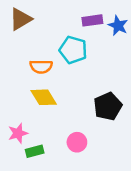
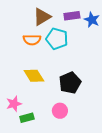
brown triangle: (21, 19) -> (42, 17), moved
orange semicircle: (41, 67) -> (32, 40), moved
black pentagon: (108, 106) -> (70, 83), moved

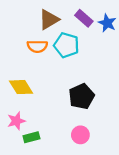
purple rectangle: (72, 16) -> (84, 18), turned 49
yellow diamond: (34, 76) -> (21, 87), moved
pink circle: (60, 111) -> (80, 135), moved

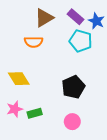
cyan pentagon: (66, 45) -> (81, 41), moved
green rectangle: (31, 137) -> (35, 113), moved

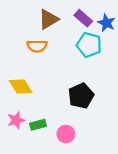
pink circle: (72, 122) -> (66, 134), moved

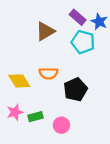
brown triangle: (48, 19) -> (45, 31), moved
orange semicircle: (37, 46) -> (48, 73), moved

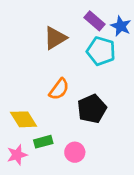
orange semicircle: (48, 73) -> (59, 89), turned -54
yellow diamond: (19, 81) -> (24, 119), moved
pink star: (15, 112) -> (17, 155), moved

